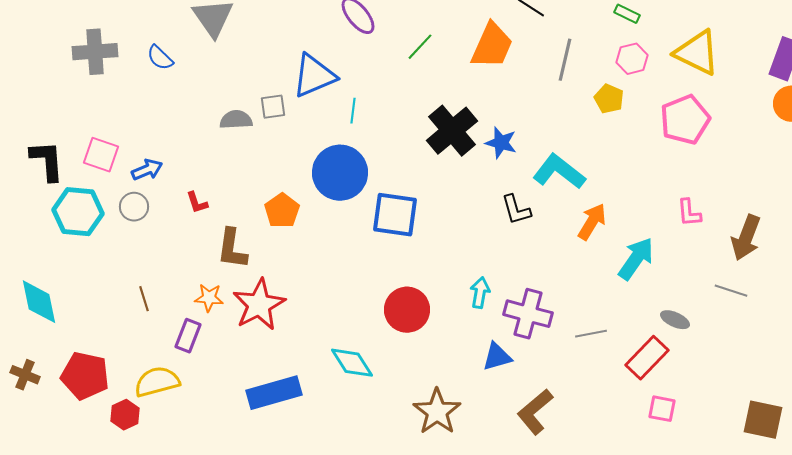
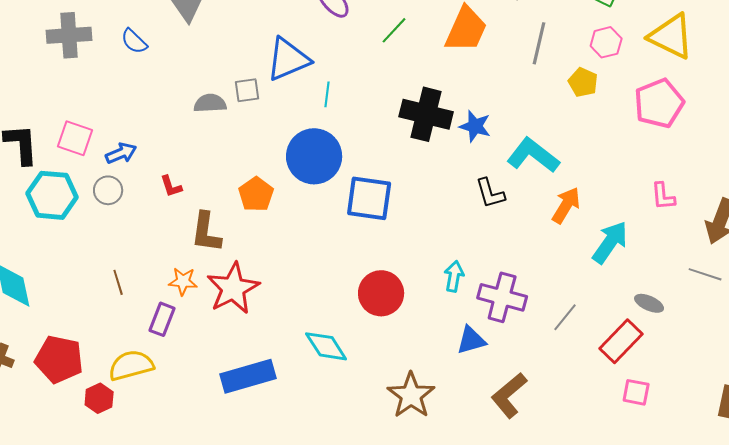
black cross: (452, 131) -> (426, 114), turned -36
gray line: (591, 334) -> (565, 317), turned -40

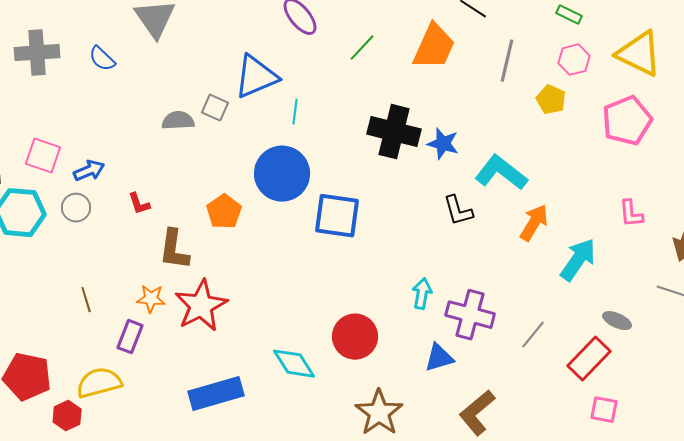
gray square: (247, 90) -> (215, 108), turned 32
red circle: (381, 293) -> (355, 337), moved

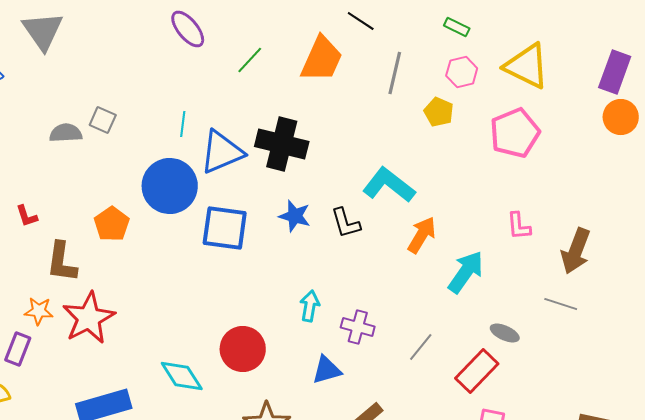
blue triangle: (256, 77) -> (222, 152), moved
blue star: (443, 144) -> (295, 216), moved
purple cross: (470, 315) -> (358, 327), size x0.7

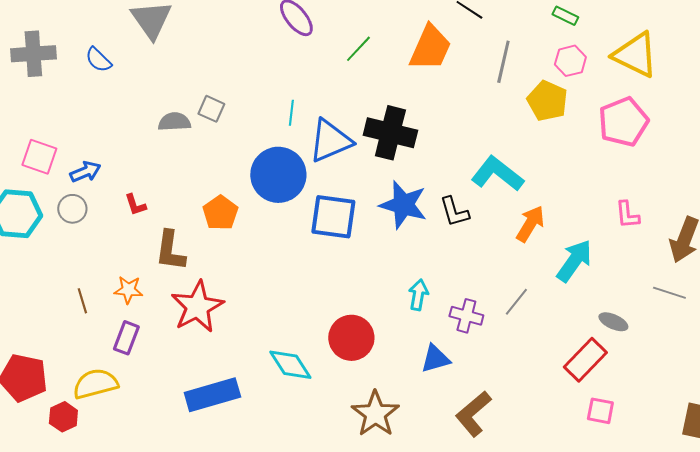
yellow pentagon: (439, 112) -> (547, 101), size x1.4
blue star: (295, 216) -> (403, 205), size x1.5
orange star: (39, 311) -> (128, 290), moved
gray line: (421, 347) -> (516, 302), moved

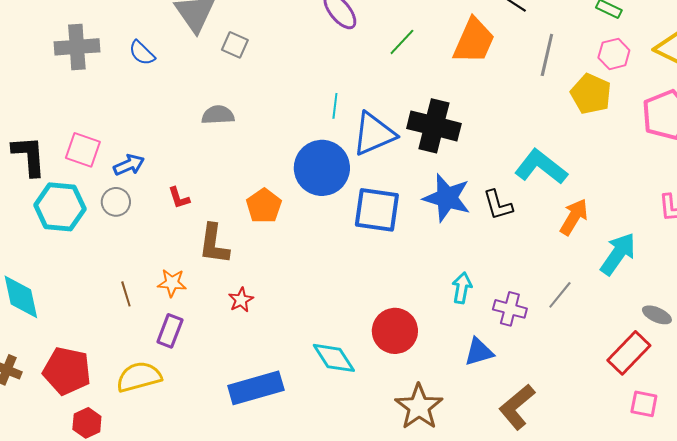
gray square: (211, 109) -> (235, 45), moved
red star: (197, 307) -> (241, 300), size x0.5
red hexagon: (63, 417) -> (87, 423), moved

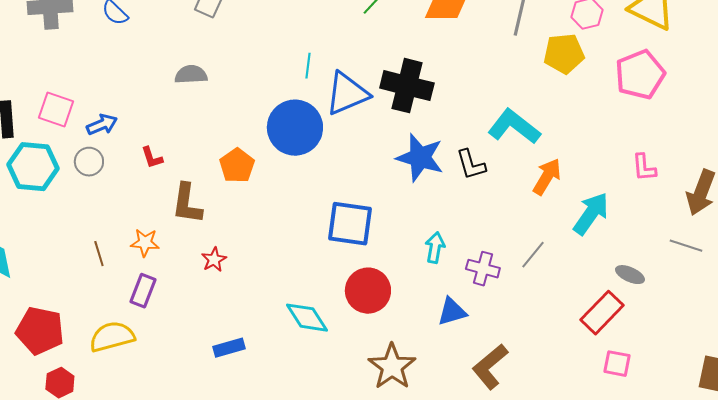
yellow pentagon: (591, 94) -> (564, 54), turned -30
blue square: (377, 210) -> (350, 224), moved
blue rectangle: (256, 388) -> (229, 348), size x0.6

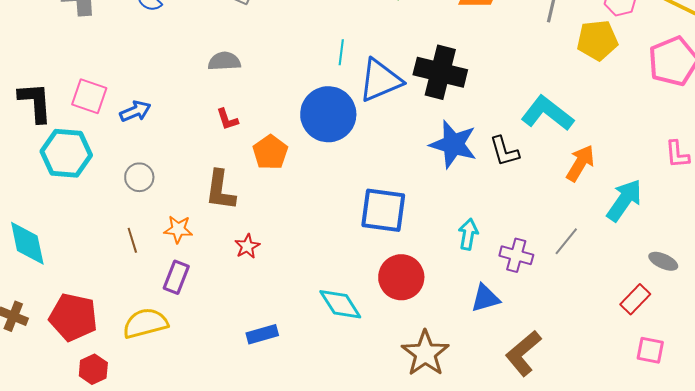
red L-shape: (152, 158) -> (227, 119), moved
gray circle: (89, 162) -> (139, 177), moved
red rectangle: (602, 313) -> (635, 299), size x0.7

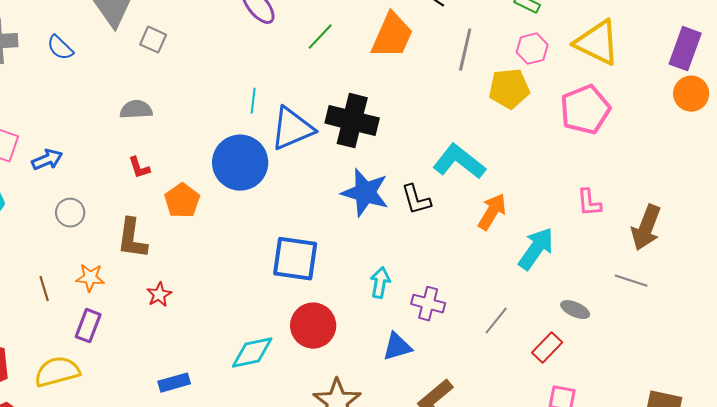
gray circle: (139, 177) -> (70, 213), moved
gray line: (566, 241) -> (496, 321), moved
cyan diamond: (340, 304) -> (252, 353), turned -69

